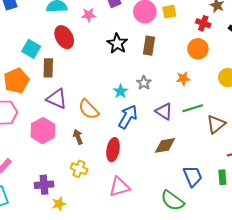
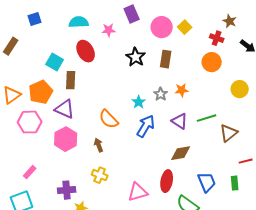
yellow square: (169, 12) -> (185, 27), turned -32
orange star: (183, 79) -> (182, 90), moved
purple triangle: (57, 99) -> (65, 109), moved
red ellipse: (113, 150) -> (167, 181), moved

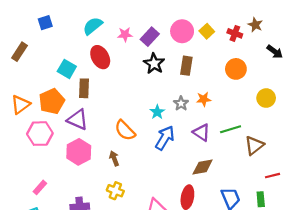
purple rectangle: (132, 14) -> (150, 37), moved, turned 66
cyan semicircle: (79, 22) -> (93, 26), turned -36
red cross: (217, 38) -> (235, 33), moved

